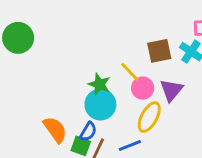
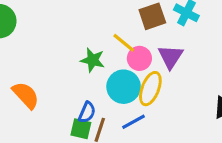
cyan circle: (100, 105) -> (124, 87), moved
orange semicircle: (55, 130) -> (26, 95), moved

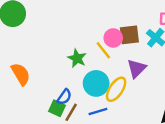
pink circle: (139, 58) -> (113, 38), moved

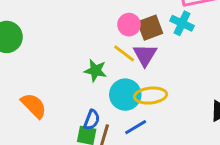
pink circle: (113, 38) -> (129, 25), moved
purple triangle: (137, 68) -> (145, 55), moved
yellow ellipse: (116, 89) -> (151, 96), turned 65

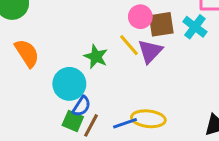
cyan circle: (125, 95) -> (69, 84), moved
yellow ellipse: (151, 96) -> (148, 119), moved
orange semicircle: (34, 106) -> (27, 53), moved

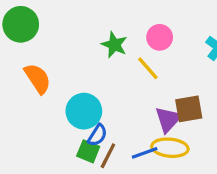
brown square: (161, 24) -> (189, 109), moved
purple triangle: (150, 51) -> (168, 119), moved
green star: (96, 57) -> (114, 45), moved

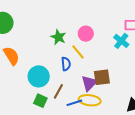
blue semicircle: (97, 135) -> (66, 64), moved, turned -40
brown line: (108, 156) -> (58, 91), moved

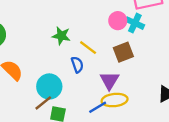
pink circle: (86, 34) -> (118, 21), moved
brown square: (102, 77) -> (123, 52), moved
brown line: (58, 91) -> (43, 103), moved, turned 35

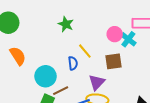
green star: (61, 36) -> (66, 24), moved
brown line: (43, 103) -> (61, 91), moved

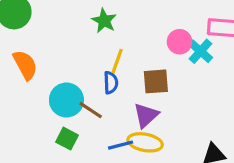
yellow line: (85, 51) -> (117, 61), moved, turned 56
brown square: (113, 61) -> (156, 81), moved
brown line: (61, 91) -> (91, 110), moved, turned 56

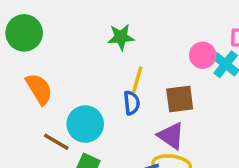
green star: (104, 21) -> (121, 37), turned -30
brown line: (91, 110) -> (56, 142), moved
purple triangle: (146, 115) -> (171, 136), turned -40

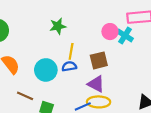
blue semicircle: (132, 103) -> (69, 66), turned -88
cyan circle: (85, 124) -> (46, 70), moved

